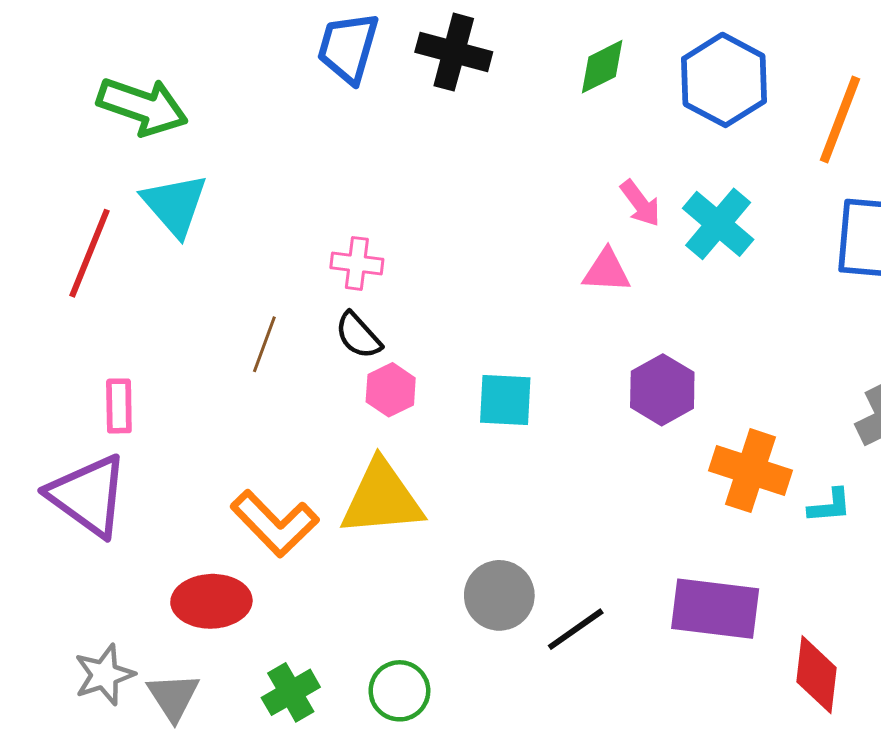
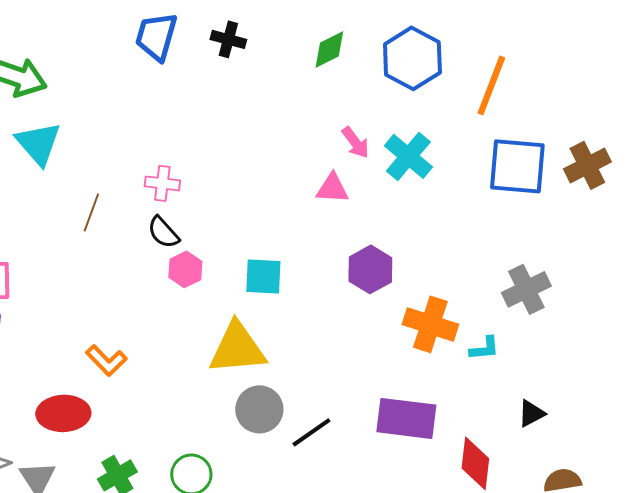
black cross: (454, 52) -> (228, 39), size x0.7
brown line: (264, 344) -> (91, 212), moved
yellow triangle: (382, 498) -> (237, 348), moved
orange L-shape: (275, 523) -> (106, 360), size x0.7

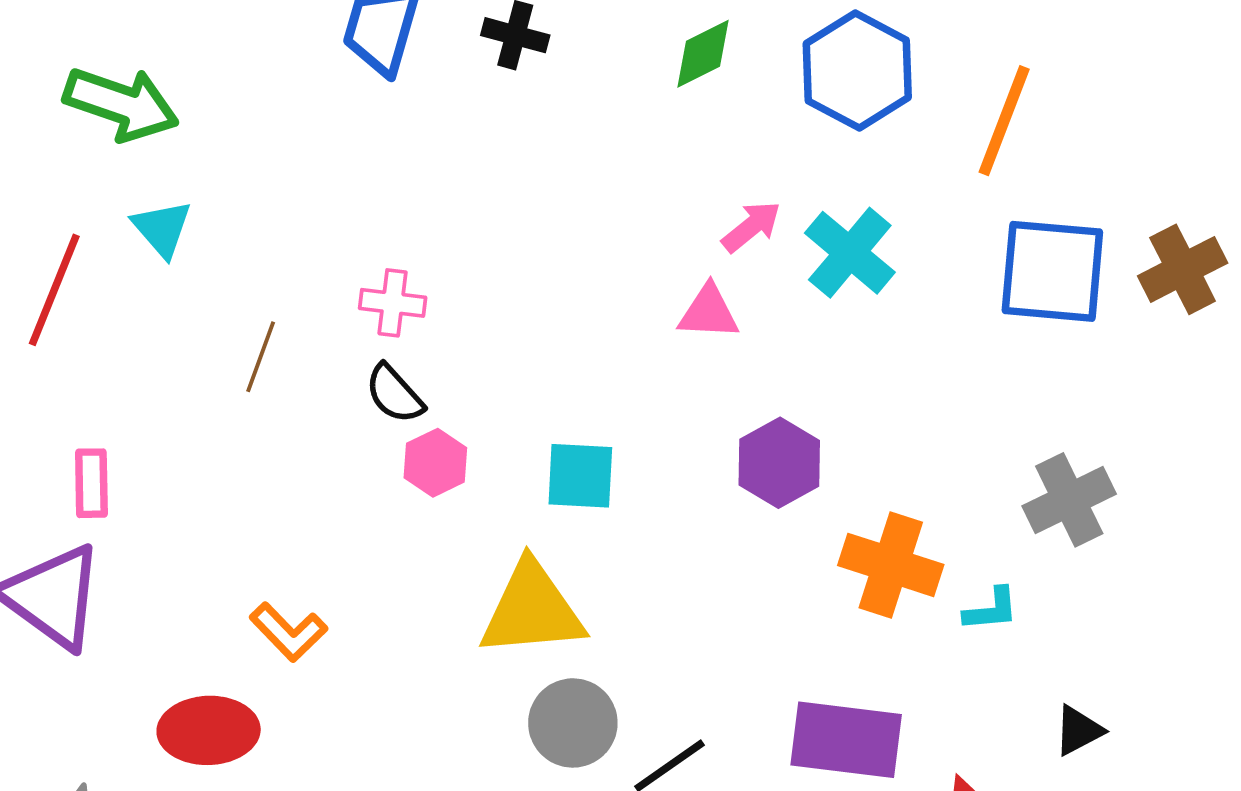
pink arrow: (355, 142) -> (751, 227), turned -92
cyan triangle: (38, 143) -> (162, 229), size x0.7

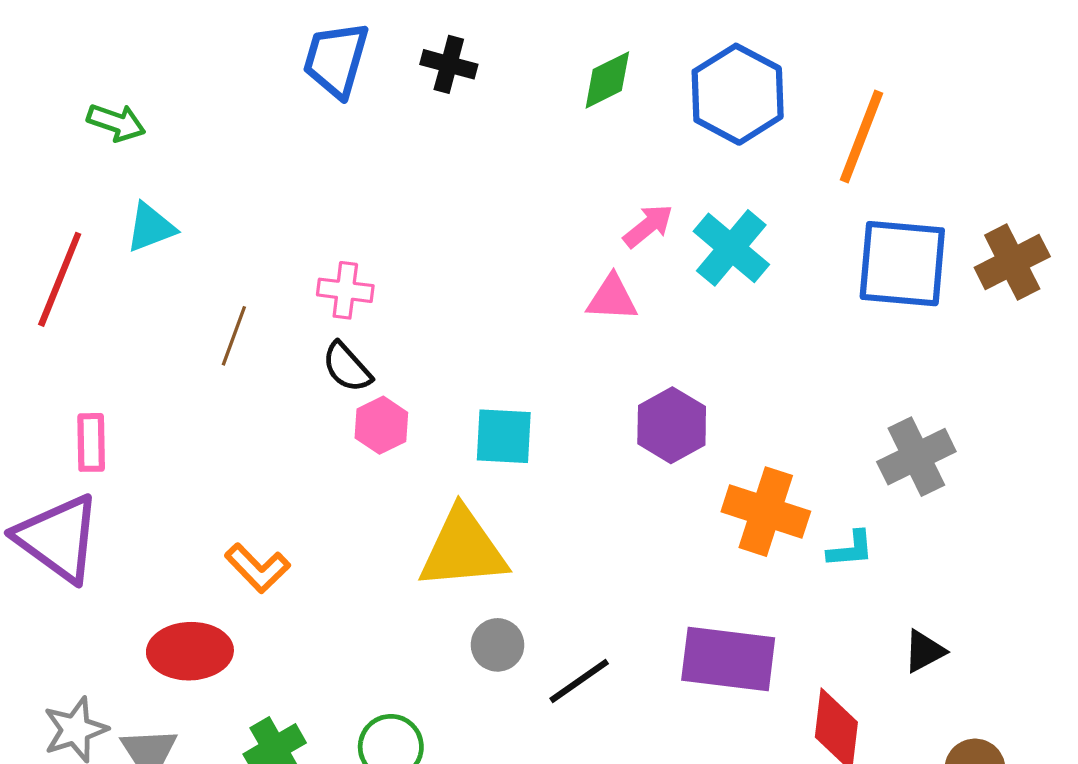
green arrow: (121, 104) -> (116, 122), size x0.6
cyan triangle: (162, 229) -> (151, 228), turned 50
gray circle: (573, 723) -> (497, 645), size x0.7

